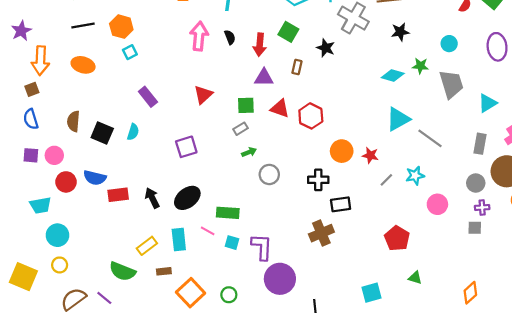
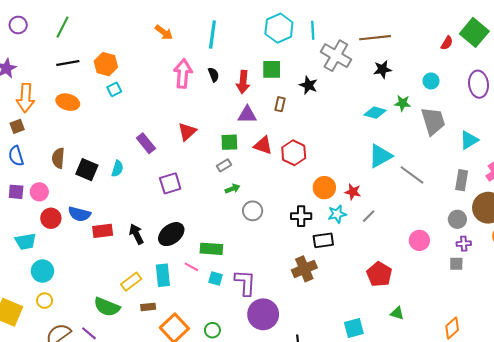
green square: (288, 32) -> (272, 69), turned -30
purple rectangle: (148, 97) -> (146, 143), moved
cyan star: (415, 176) -> (337, 214), moved

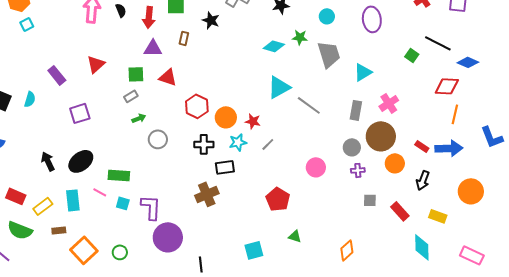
red hexagon: (294, 153) -> (197, 106), moved
red rectangle: (103, 231) -> (16, 196), moved, turned 30
gray square: (456, 264) -> (370, 200), moved

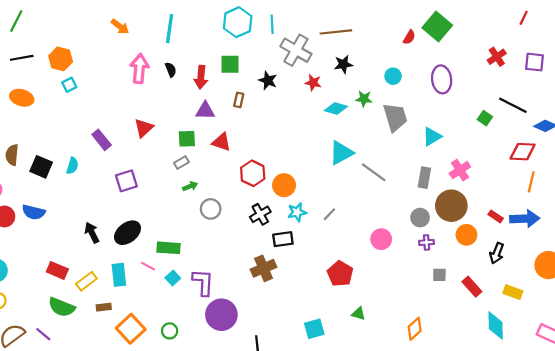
red star: (253, 121) -> (313, 83), moved
black cross: (204, 144) -> (260, 214), turned -30
cyan square: (123, 203) -> (173, 278), turned 32

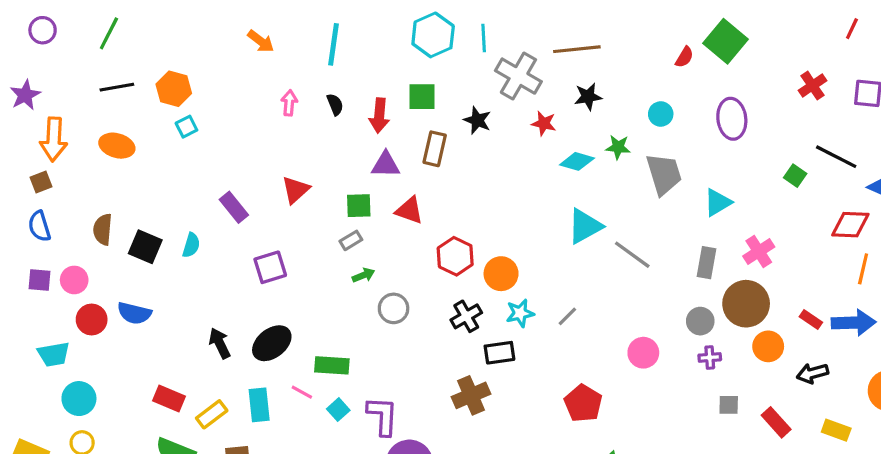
pink arrow: (139, 69) -> (289, 103), size x0.6
brown rectangle: (239, 100) -> (435, 149), size x1.5
black arrow: (497, 253) -> (812, 373), turned 54

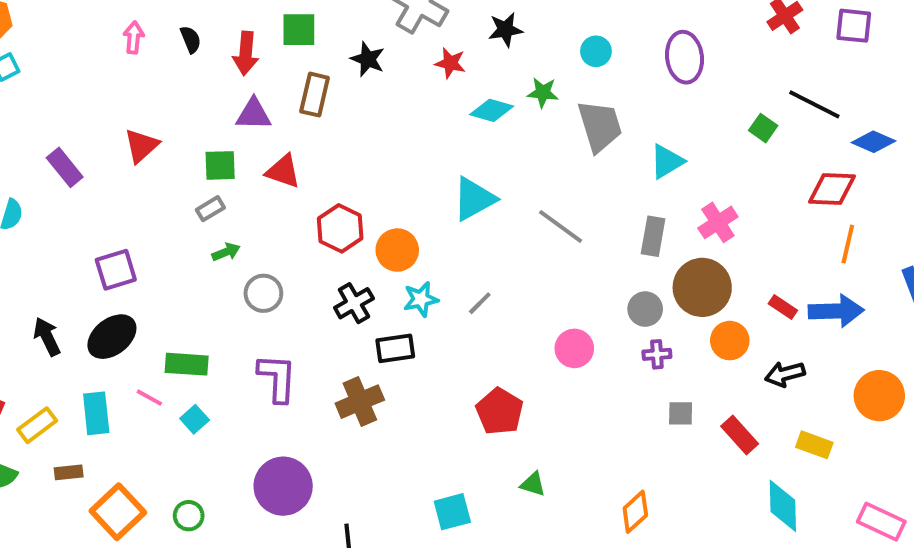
cyan triangle: (585, 226) -> (474, 199), moved
purple square: (270, 267) -> (116, 270), moved
purple L-shape: (382, 416) -> (277, 378), moved

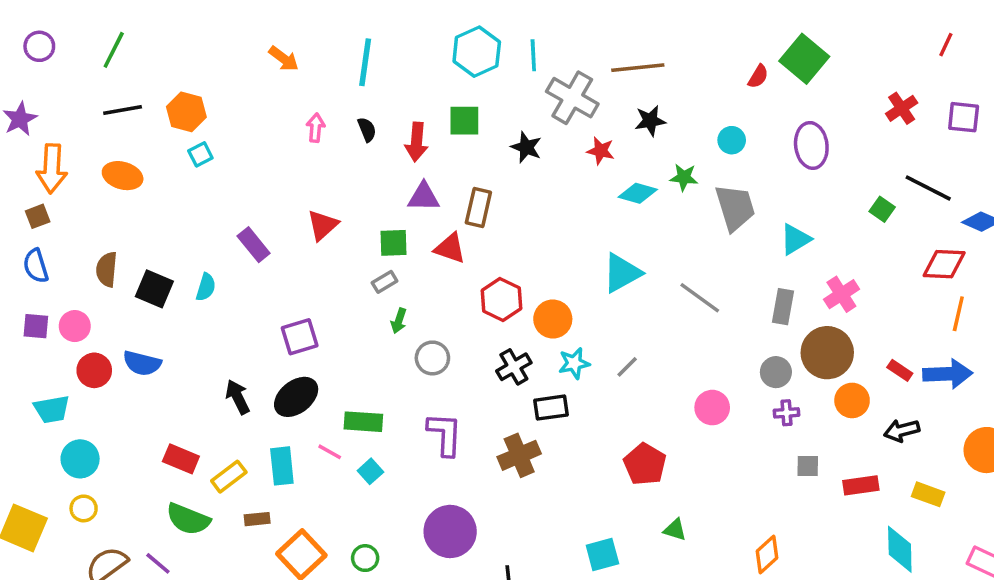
brown rectangle: (315, 95) -> (478, 207), moved
green arrow: (226, 252) -> (399, 321), turned 130
red rectangle: (740, 435) -> (861, 485), turned -56

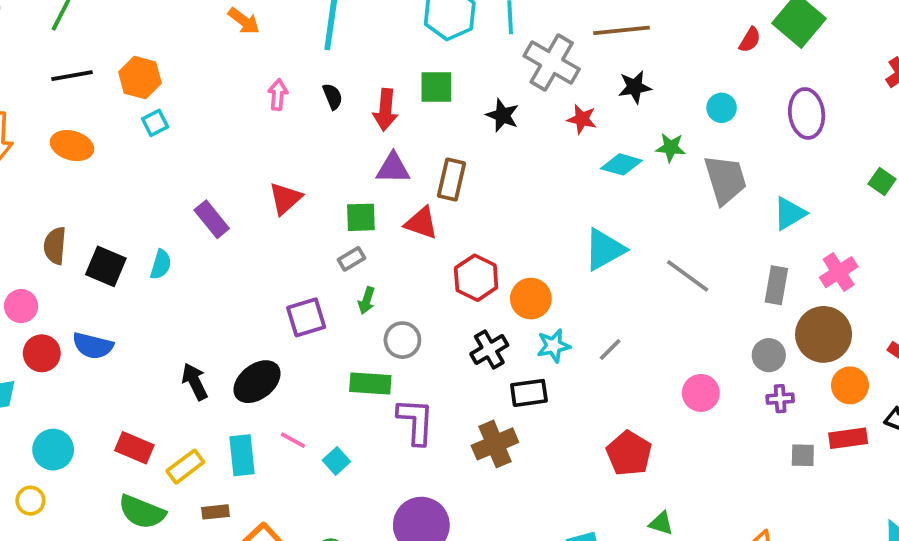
purple square: (300, 337) -> (306, 317), moved
green rectangle: (363, 422) -> (370, 383), moved
cyan circle: (80, 459) -> (53, 450), moved
red rectangle: (861, 485) -> (848, 438), moved

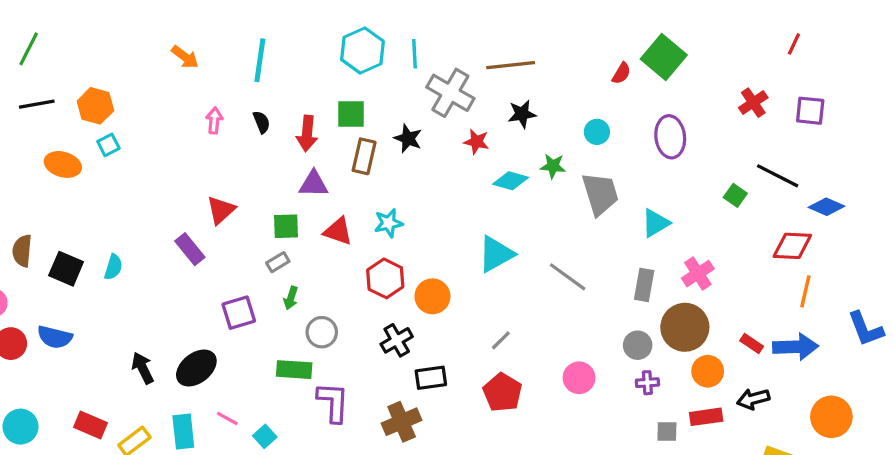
orange ellipse: (72, 146) -> (63, 164), moved
brown rectangle: (452, 180) -> (364, 156), moved
purple rectangle: (212, 219) -> (190, 249), moved
cyan star: (554, 346) -> (388, 223), moved
red pentagon: (629, 453) -> (502, 392), moved

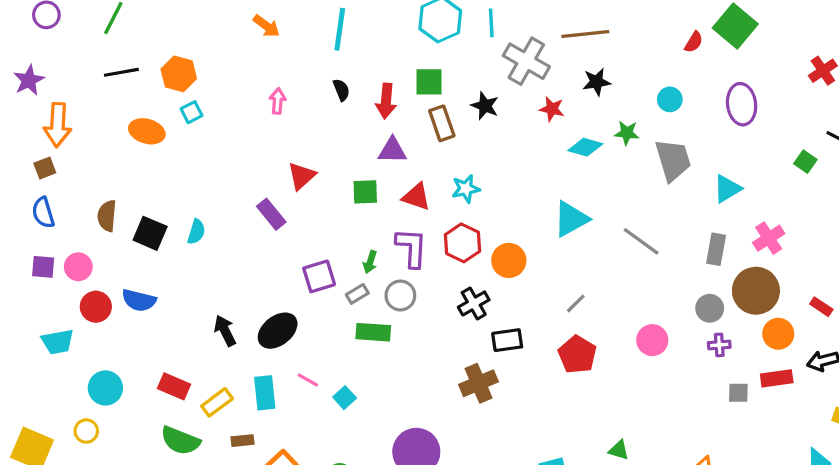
pink arrow: (214, 120) -> (278, 101), moved
brown rectangle: (364, 156) -> (442, 123), turned -32
gray rectangle: (278, 262) -> (357, 294), moved
purple L-shape: (333, 402) -> (412, 248), moved

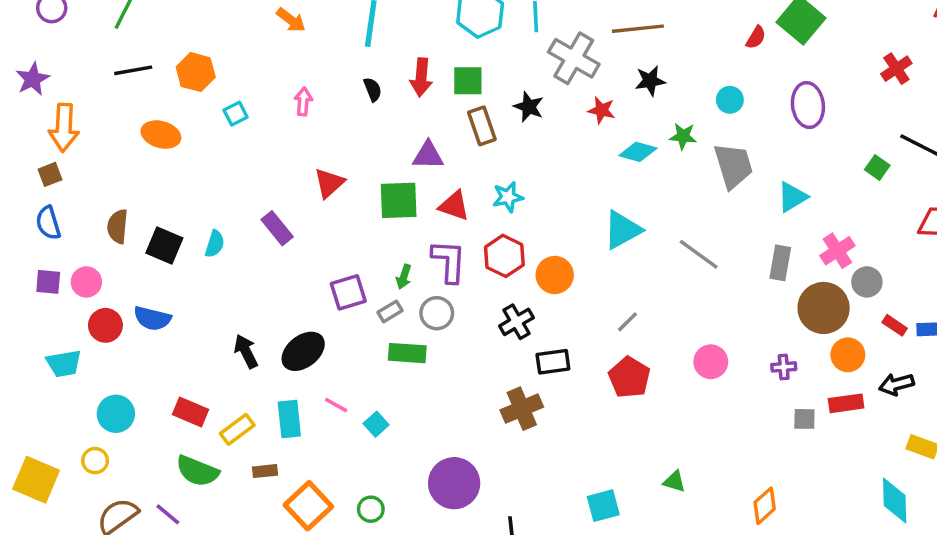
red arrow: (386, 101) -> (421, 77), moved
cyan square: (192, 112) -> (236, 114), moved
green square: (365, 192) -> (399, 200), size x1.4
purple rectangle: (271, 214) -> (277, 228), moved
gray circle: (710, 308) -> (867, 282), moved

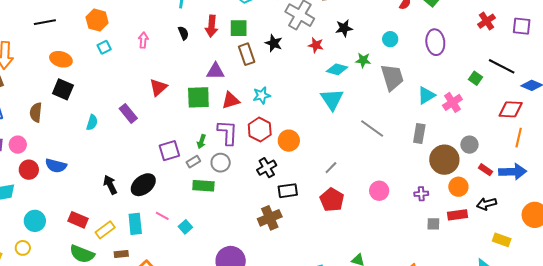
orange hexagon: (196, 72) -> (97, 20), moved
red triangle: (454, 206) -> (231, 100), turned -36
cyan triangle: (622, 230) -> (332, 99), moved, turned -35
black square: (164, 246) -> (63, 89), moved
pink cross: (837, 251) -> (452, 102), moved

